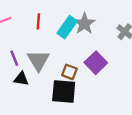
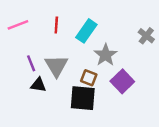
gray star: (84, 24) -> (106, 55), moved
purple square: (96, 63) -> (122, 81), moved

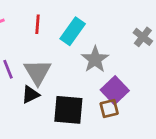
brown square: (89, 78) -> (109, 109), moved, turned -35
black triangle: (38, 85) -> (30, 94), moved, turned -35

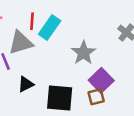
cyan rectangle: (73, 31) -> (50, 28), moved
gray triangle: (38, 72) -> (21, 43), moved, turned 44

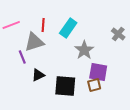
cyan rectangle: (50, 28) -> (68, 28), moved
purple square: (101, 80) -> (98, 72), turned -36

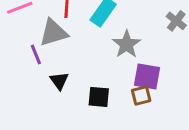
black triangle: (38, 75) -> (59, 81), turned -40
black square: (65, 86) -> (99, 97), size x0.7

